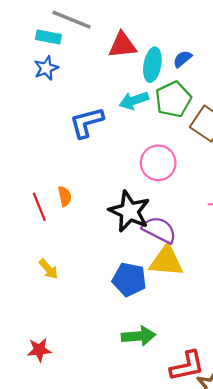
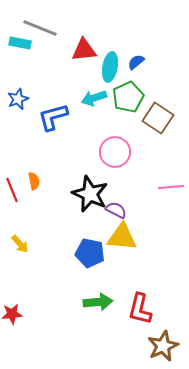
blue star: (46, 68) -> (18, 99), moved
purple semicircle: (159, 230) -> (116, 210), size x0.7
red L-shape: (187, 366) -> (140, 309), moved, turned 116

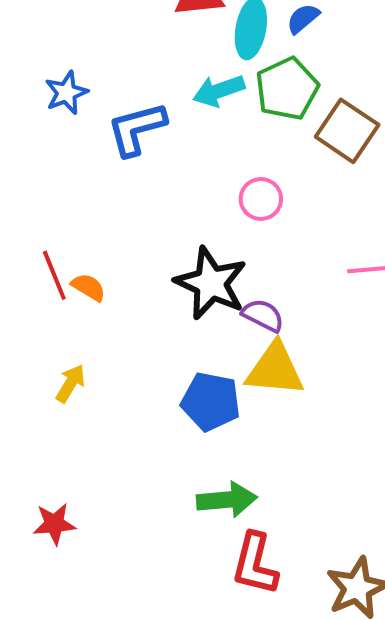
pink circle: (115, 152) -> (261, 199), size x0.7
orange semicircle: (34, 181) -> (88, 287), moved, turned -48
yellow arrow: (20, 244) -> (70, 383), turned -108
red L-shape: (140, 309) -> (255, 564), moved

